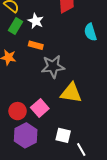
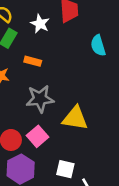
white star: (36, 21) -> (40, 24), moved
gray star: (53, 67) -> (40, 99), moved

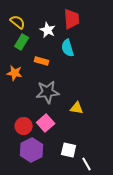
cyan semicircle: (98, 45) -> (68, 48), moved
yellow triangle: (75, 118) -> (77, 108), size x0.6

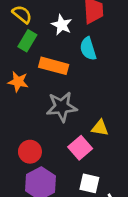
orange rectangle: (42, 61) -> (54, 66), size x1.5
pink square: (46, 123) -> (80, 148), moved

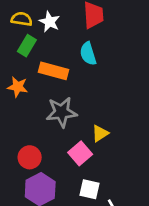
yellow semicircle: (22, 14) -> (22, 19), turned -30
white star: (62, 25) -> (50, 22), moved
yellow triangle: (100, 128) -> (100, 133), turned -42

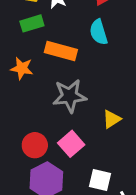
green rectangle: (27, 46) -> (32, 23), turned 42
pink square: (80, 153) -> (71, 144), moved

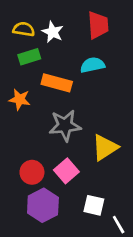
cyan semicircle: (99, 32) -> (92, 65), turned 95
yellow triangle: (112, 119) -> (105, 148), size x1.5

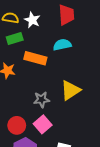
gray star: (65, 126) -> (42, 100), moved, size x0.7
yellow triangle: (105, 148) -> (70, 90), moved

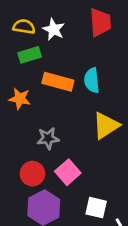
cyan semicircle: (62, 45) -> (92, 80), moved, turned -84
gray star: (42, 100) -> (48, 138), moved

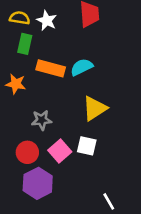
green rectangle: (30, 55) -> (25, 44), turned -60
cyan semicircle: (92, 80) -> (82, 67), turned 70
white square: (96, 208) -> (87, 146), moved

